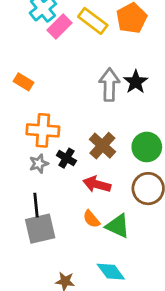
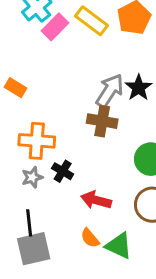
gray arrow: (109, 85) -> (110, 91), turned 32
brown cross: (102, 146) -> (102, 121), moved, turned -32

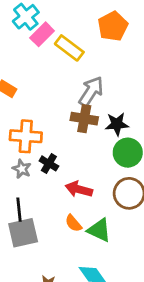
yellow rectangle: (91, 21) -> (69, 48), moved
black star: (139, 88) -> (117, 124), moved, turned 30
gray star: (32, 177) -> (22, 169), turned -30

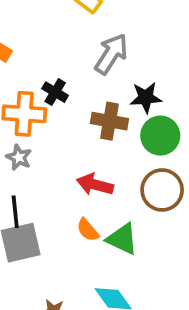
brown cross: (84, 119) -> (109, 121), moved
black cross: (49, 163) -> (55, 92), moved

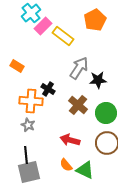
black star: (146, 97) -> (98, 80), moved
brown cross: (109, 121) -> (78, 105), turned 30

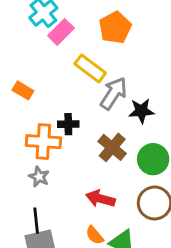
orange pentagon: (95, 20) -> (115, 28), moved
yellow rectangle: (63, 36) -> (90, 68), moved
black cross: (48, 89) -> (68, 124), turned -32

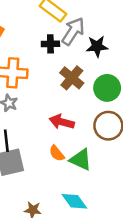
black cross: (68, 124) -> (50, 44), moved

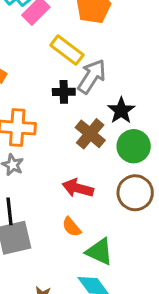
black star: (97, 46) -> (121, 111), moved, turned -30
green triangle: (81, 160) -> (99, 252), moved

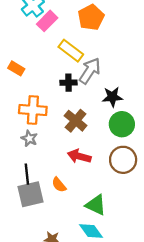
black star: (121, 111) -> (112, 97), turned 30
brown cross: (90, 134) -> (76, 121), moved
orange semicircle: (72, 227) -> (59, 185), moved

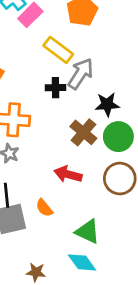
brown cross: (76, 121) -> (83, 132), moved

